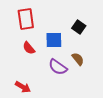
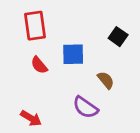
black square: (79, 27) -> (118, 37), moved
purple semicircle: (58, 67) -> (85, 107), moved

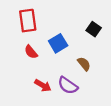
blue square: (73, 54) -> (58, 43), turned -30
red arrow: (31, 118) -> (43, 85), moved

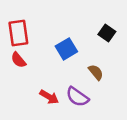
red rectangle: (28, 21) -> (18, 33), moved
red semicircle: (31, 52) -> (18, 60), moved

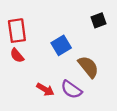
black square: (107, 33) -> (99, 20), moved, turned 35
brown semicircle: (96, 72) -> (88, 67), size x1.5

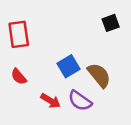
blue square: (61, 45) -> (68, 66), moved
red semicircle: (17, 56) -> (19, 77), moved

